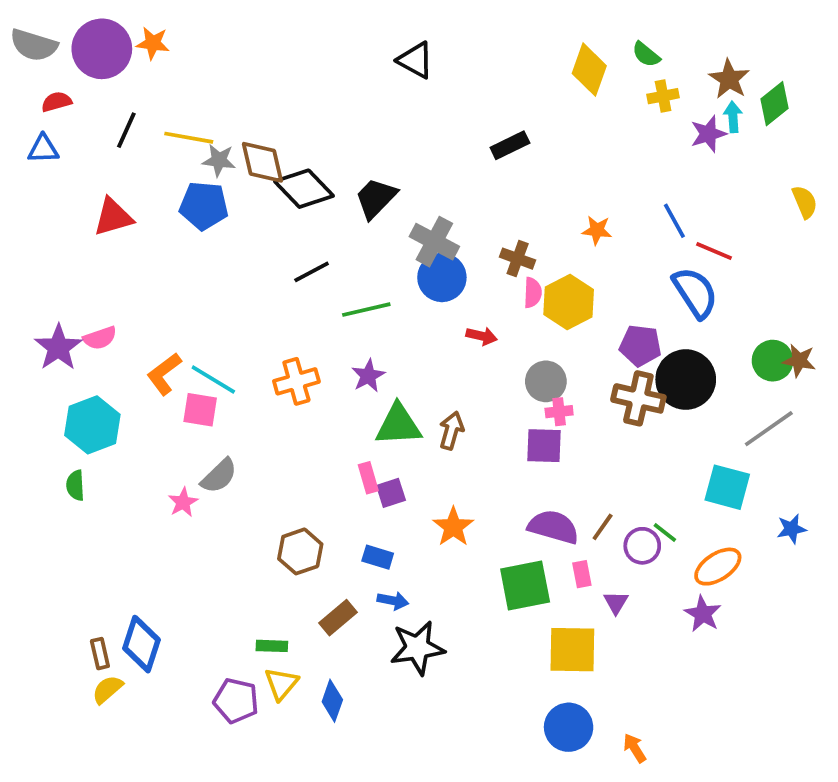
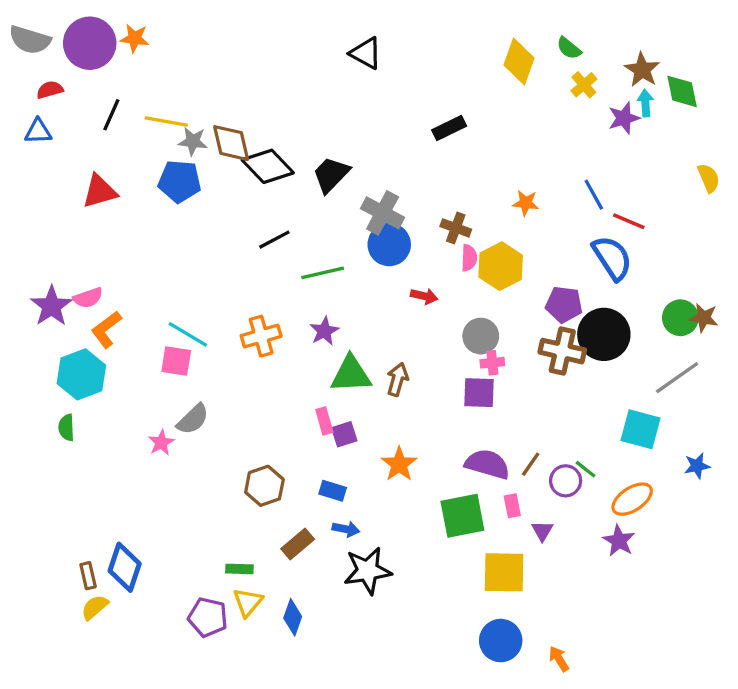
yellow cross: (663, 96) -> (584, 85), turned -30
green diamond: (775, 104) -> (682, 91), turned -63
orange L-shape: (164, 374) -> (106, 329), moved

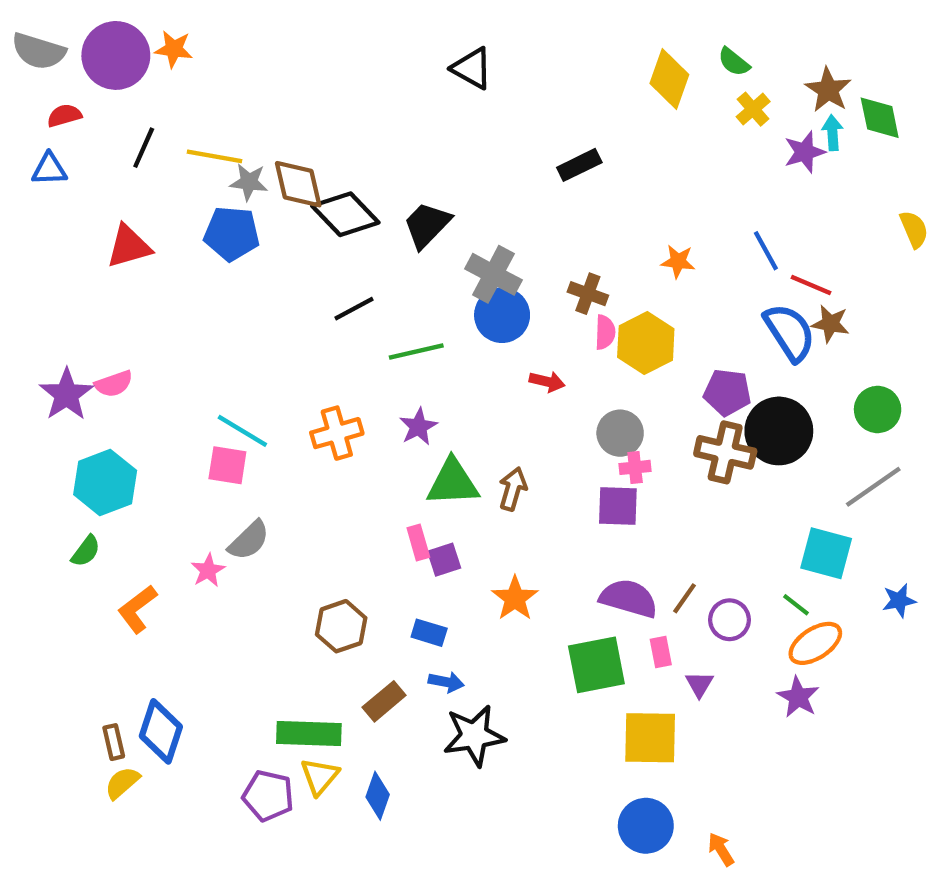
brown star: (704, 318) -> (830, 324), moved
orange L-shape: (106, 329) -> (137, 609), moved
green semicircle: (66, 428) -> (86, 551), turned -140
green line: (586, 469) -> (796, 605), moved
green rectangle: (239, 569) -> (309, 733), size x1.8

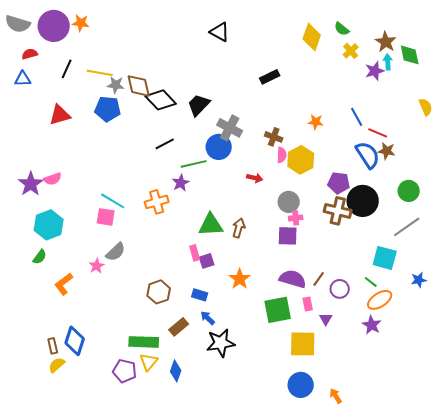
blue circle: (502, 315) -> (219, 147), moved
purple star: (418, 427) -> (181, 183), moved
blue arrow: (446, 682) -> (208, 318), turned -147

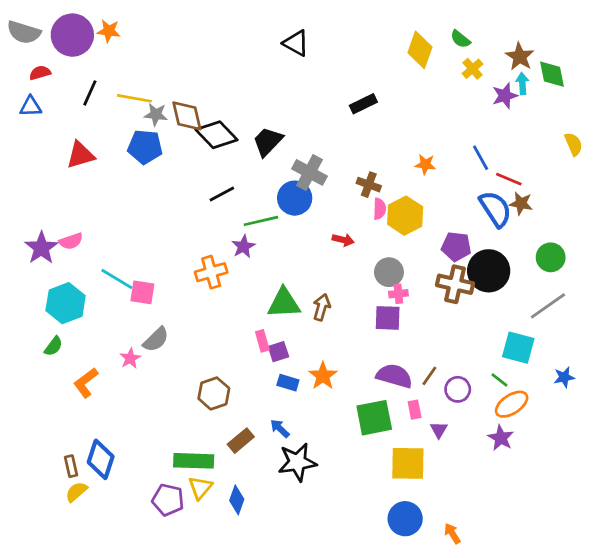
cyan line: (113, 201) -> (117, 279), moved
blue rectangle: (200, 295) -> (288, 383), moved

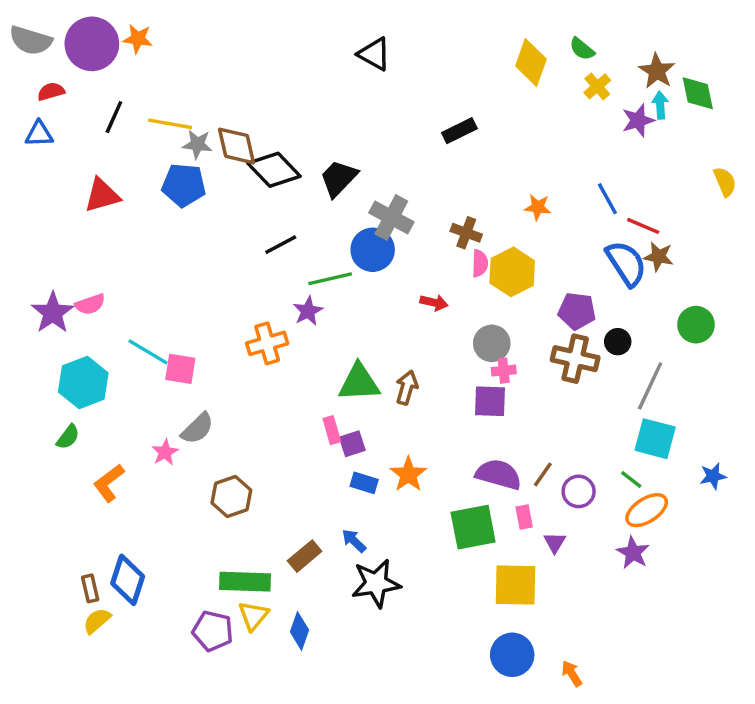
black circle: (489, 271) -> (618, 342), size x0.5
gray line: (548, 306) -> (650, 386), moved, turned -30
brown hexagon: (214, 393) -> (231, 497), moved

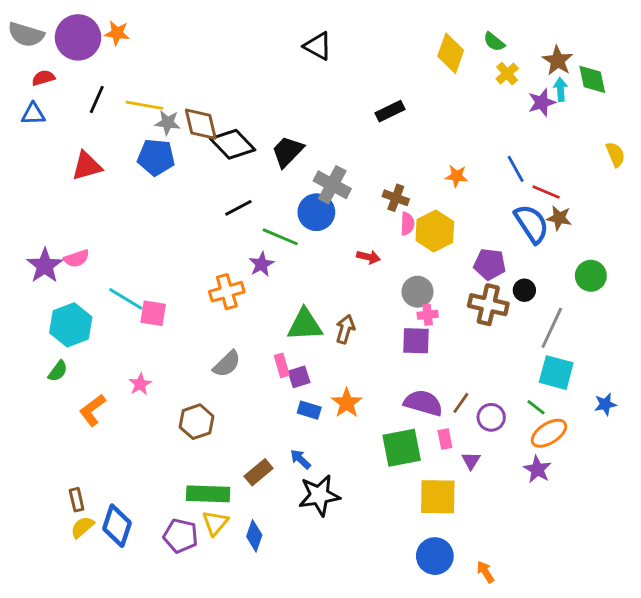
green line: (330, 279) -> (280, 237), turned 36
gray semicircle: (197, 428) -> (227, 364), moved
blue diamond: (128, 580) -> (117, 526), moved

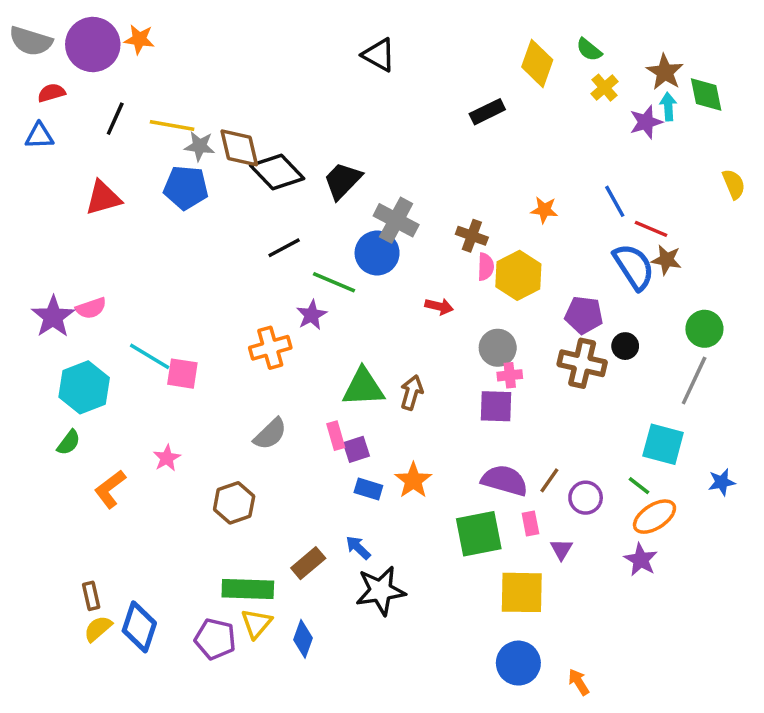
black rectangle: (390, 111) -> (487, 112), moved
gray line: (552, 328) -> (694, 380), moved

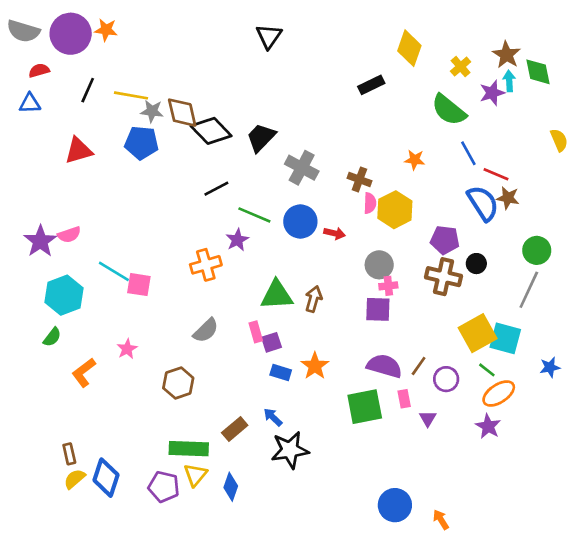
green semicircle: (589, 50) -> (449, 110), moved, size x1.8
black triangle: (379, 55) -> (269, 36), moved, turned 36
blue circle: (377, 253) -> (300, 221), moved
yellow square: (522, 592) -> (478, 333), moved, turned -30

